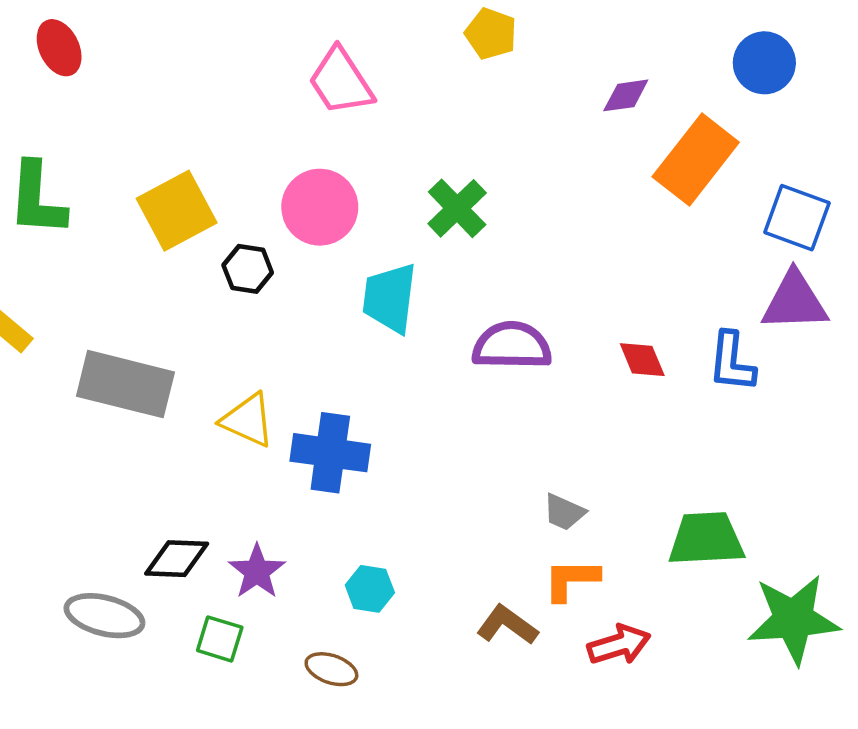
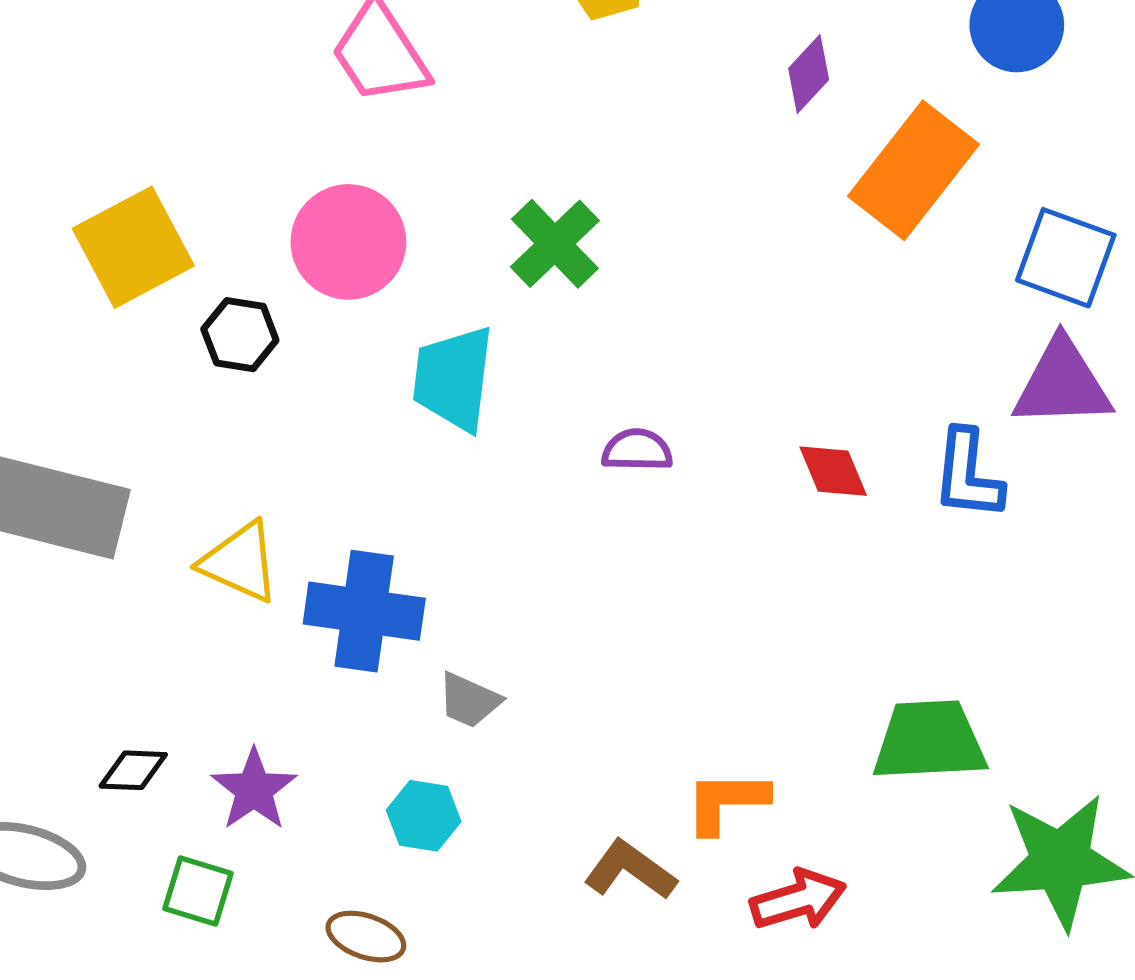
purple diamond: (626, 95) -> (809, 74), turned -39
purple semicircle: (512, 346) -> (637, 450), size x0.6
gray trapezoid: (564, 512) -> (469, 700), moved
black diamond: (177, 559) -> (133, 770), size x0.7

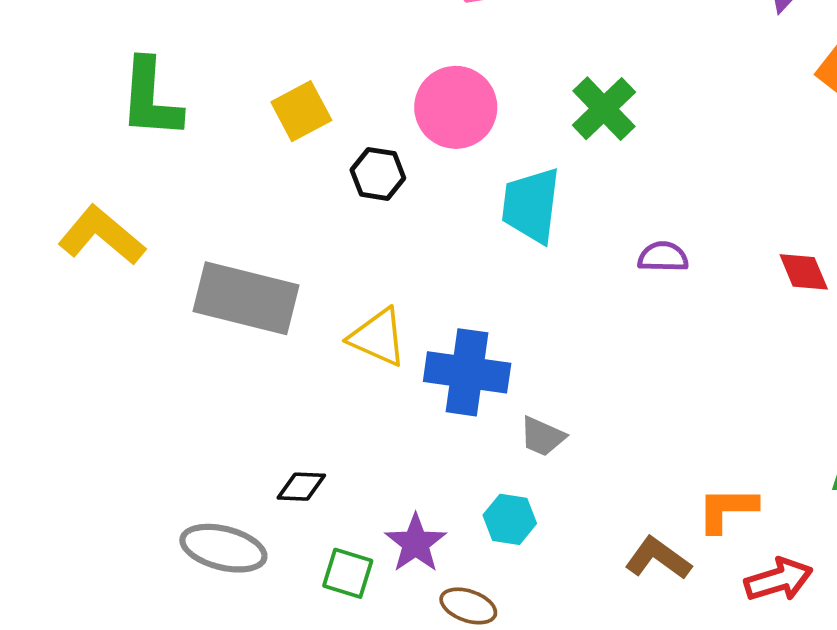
yellow square: (133, 247) -> (301, 111), size x0.7
purple star: (254, 790) -> (416, 543), moved

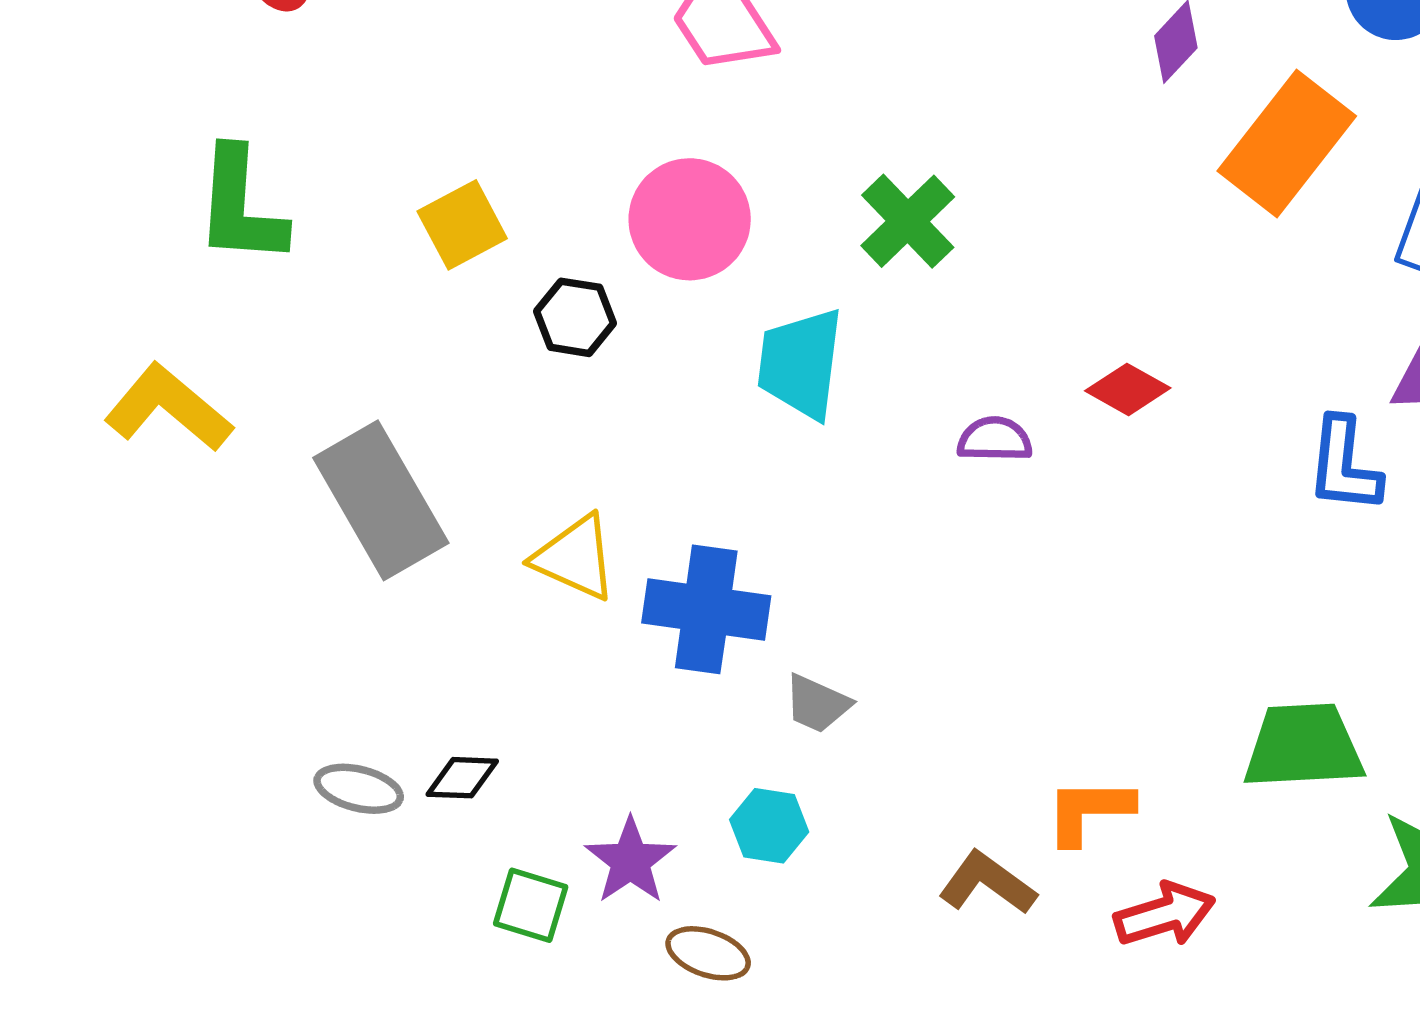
red diamond: (804, 272) -> (1128, 389), moved, turned -38
gray rectangle: (246, 298) -> (381, 500), turned 46
gray ellipse: (223, 548) -> (359, 789), moved, size x0.7

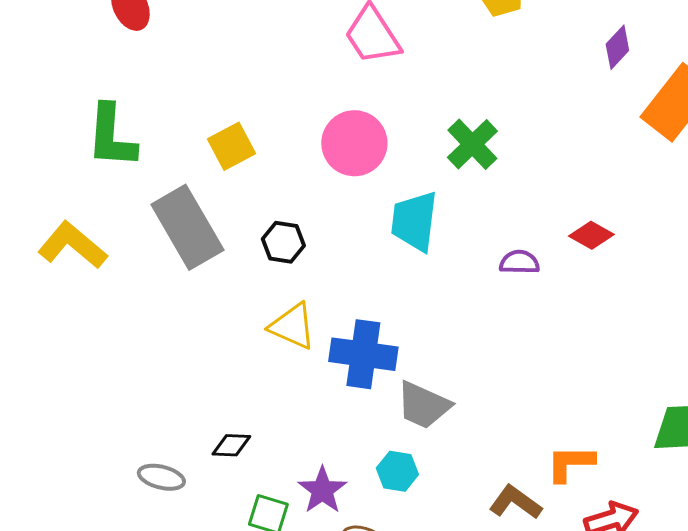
black hexagon: (575, 317) -> (283, 242), moved
gray rectangle: (381, 500) -> (187, 227), moved
gray trapezoid: (817, 704) -> (423, 405), size x1.5
gray ellipse: (359, 789) -> (161, 477), moved

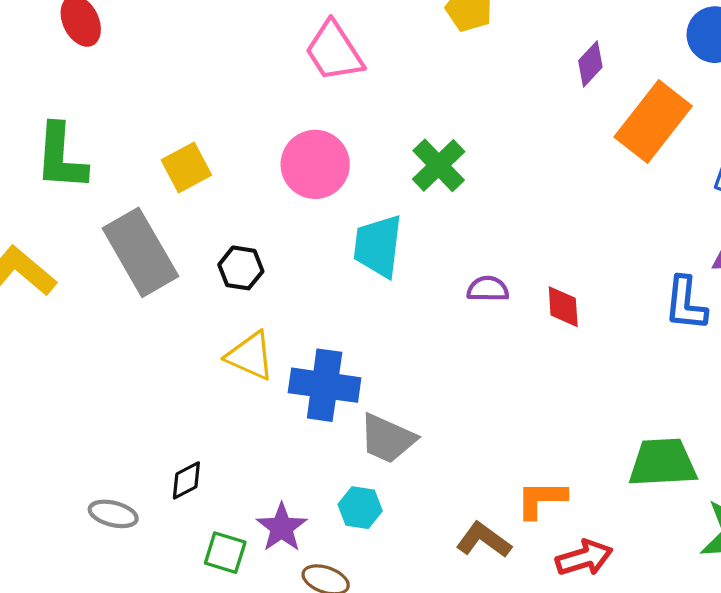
red diamond: (591, 235) -> (563, 307), moved, turned 57
black diamond: (231, 445) -> (186, 480), turned -30

